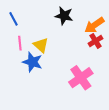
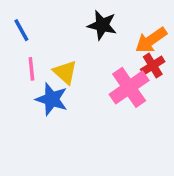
pink cross: (81, 78) -> (129, 87), moved

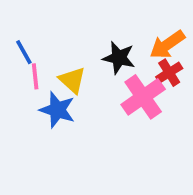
black star: (102, 25) -> (119, 58), moved
blue line: (21, 30) -> (24, 52), moved

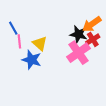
black star: (119, 58) -> (78, 34), moved

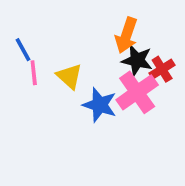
orange arrow: (92, 24) -> (126, 35), moved, turned -36
blue star: (32, 60) -> (100, 105), moved

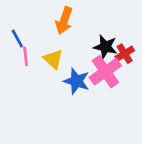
orange arrow: (126, 35) -> (64, 21), moved

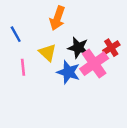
black star: (105, 47) -> (78, 48), moved
pink line: (26, 56) -> (23, 67), moved

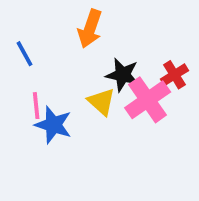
yellow triangle: (48, 53) -> (101, 102), moved
blue star: (68, 72) -> (53, 125), moved

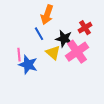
blue line: (25, 54) -> (39, 34), moved
red cross: (174, 75) -> (85, 28), moved

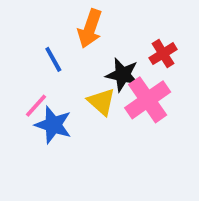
blue line: (39, 34) -> (53, 59), moved
pink line: (19, 55) -> (36, 106), turned 48

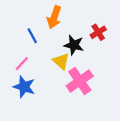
pink cross: (148, 100) -> (80, 81), moved
blue star: (53, 125) -> (24, 87), moved

